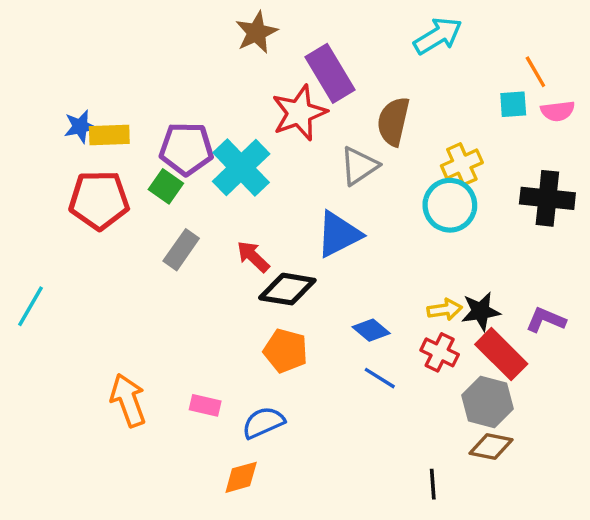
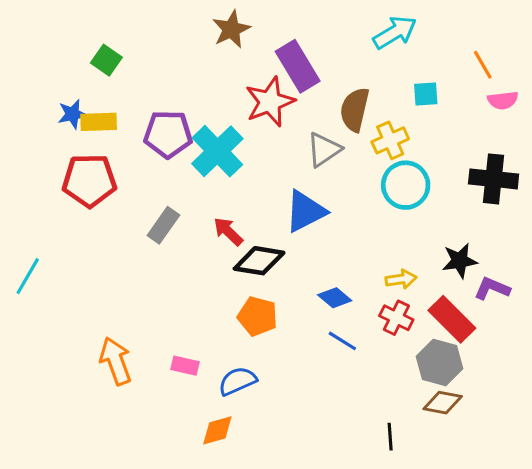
cyan square: (513, 104) -> (426, 94), moved
yellow cross: (462, 164) -> (390, 140), moved
green square: (166, 186) -> (106, 60), moved
black star: (481, 311) -> (460, 261), moved

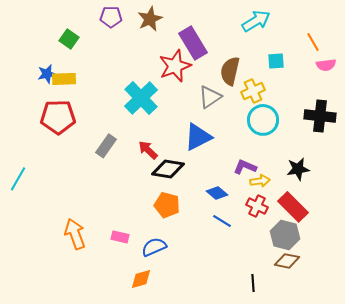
purple pentagon: (168, 134) -> (111, 17), moved, size x0.7
purple L-shape: (492, 288) -> (245, 167), moved

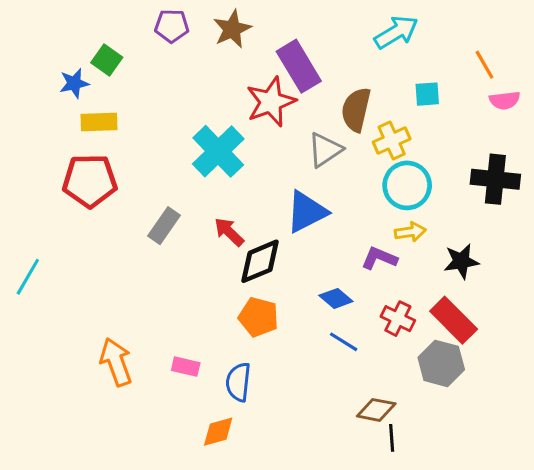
blue star: (47, 74) -> (74, 83), moved
black diamond: (168, 169) -> (260, 261), turned -32
yellow arrow: (260, 181) -> (410, 232), moved
blue semicircle: (154, 247) -> (238, 382), turned -60
brown diamond: (287, 261) -> (376, 410), moved

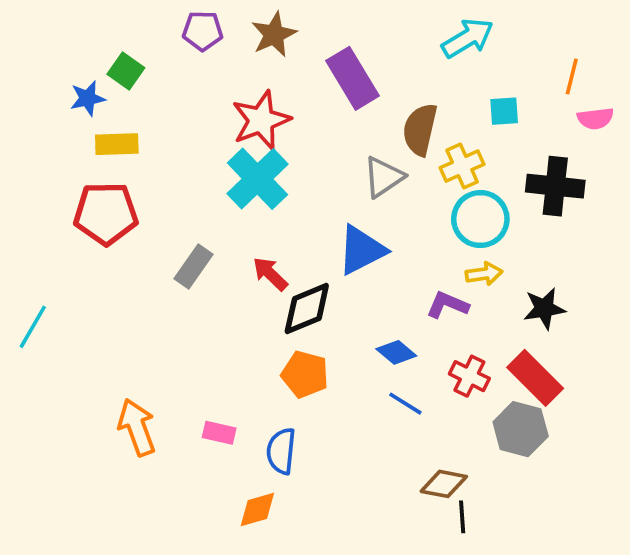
orange line: (485, 65) -> (572, 76), turned 44
red star: (271, 102) -> (261, 120), moved
black cross: (495, 179) -> (555, 186), moved

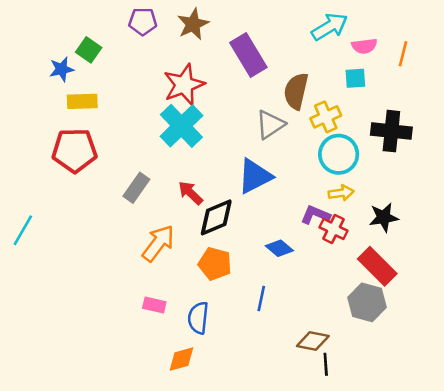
pink semicircle: (595, 119) -> (364, 46), moved
red cross: (469, 376) -> (333, 229), moved
blue line: (405, 404) -> (261, 299), moved, turned 70
orange arrow: (137, 427) -> (158, 243), moved, turned 57

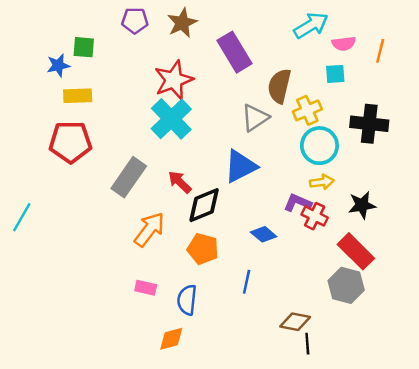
green square: (89, 50) -> (84, 47), turned -30
gray rectangle: (136, 188) -> (129, 177), size x1.4

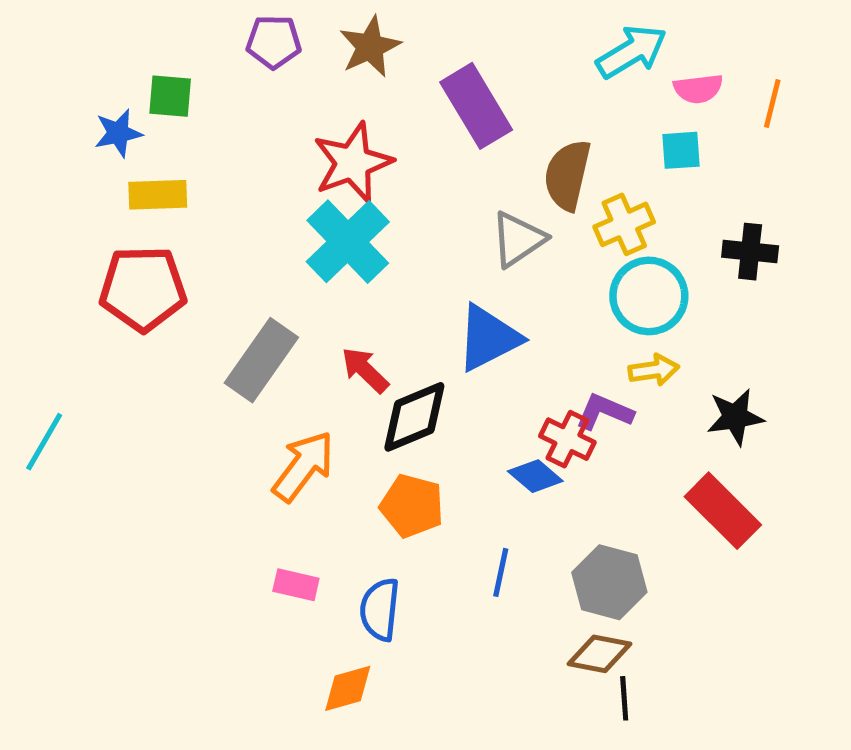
black cross: (369, 124) -> (750, 252), size x0.7
red cross: (315, 216) -> (567, 439), moved
gray hexagon: (346, 285) -> (609, 582), moved

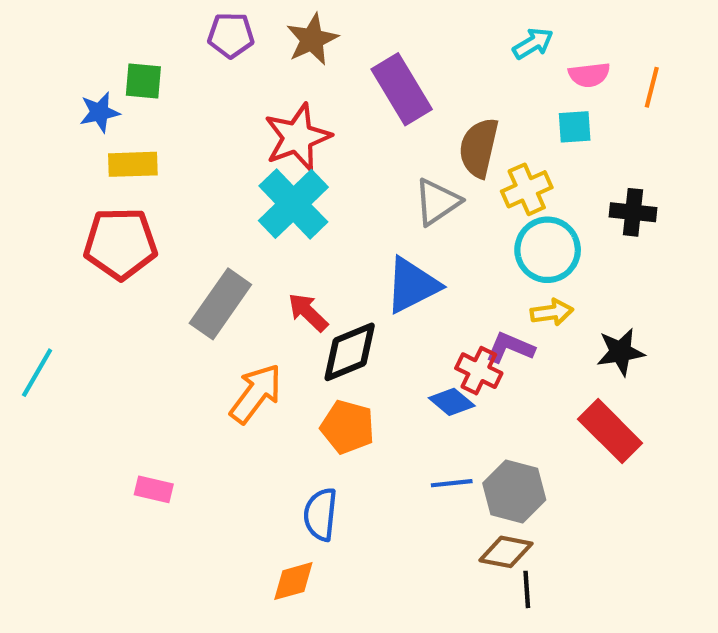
cyan arrow: (632, 52) -> (533, 43), size x0.7
blue line: (501, 572) -> (452, 483), moved, turned 72
pink rectangle: (296, 585) -> (154, 489), moved

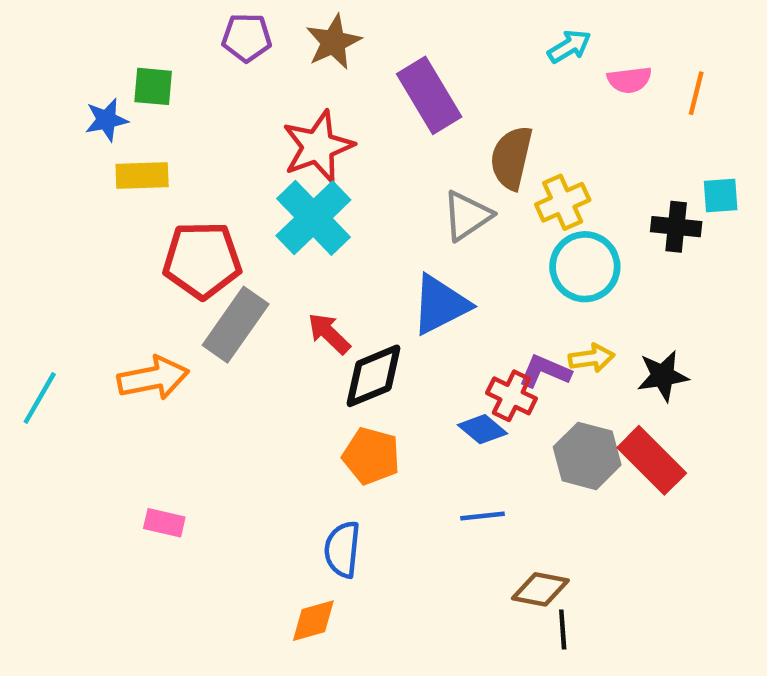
cyan square: (575, 127) -> (721, 196), moved
red pentagon: (120, 244) -> (202, 260), moved
yellow arrow: (552, 312) -> (592, 358), moved
orange arrow: (256, 394) -> (153, 378), moved, turned 42
gray hexagon: (514, 491) -> (587, 456), moved

